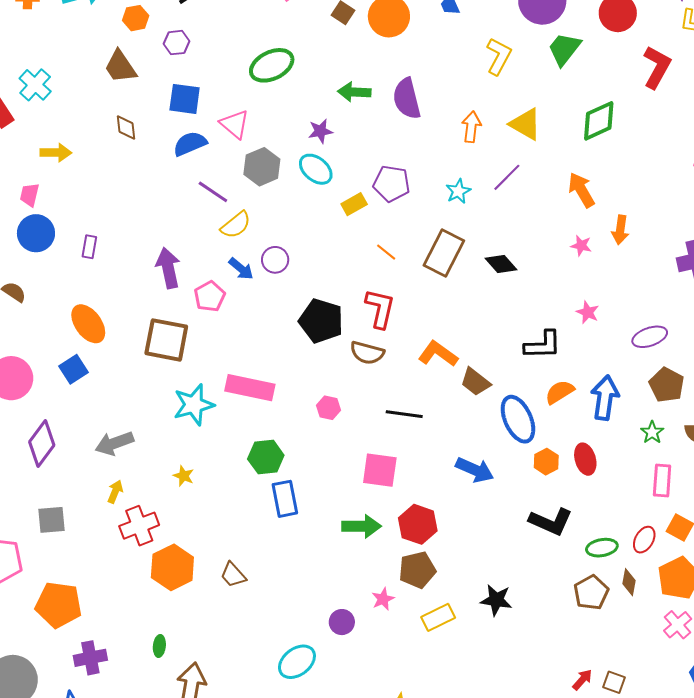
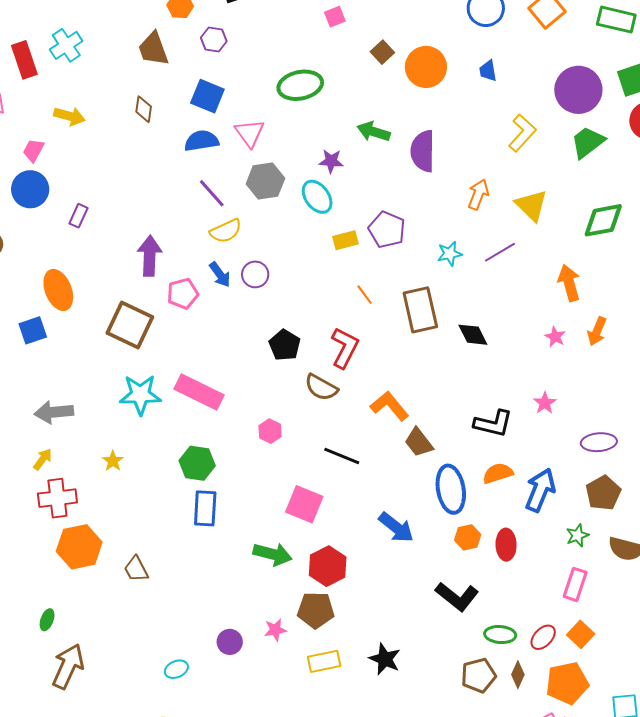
brown rectangle: (444, 253) -> (420, 310), turned -54
black pentagon: (321, 321) -> (285, 345), size x0.7
cyan ellipse: (297, 662) -> (176, 669), size x0.6

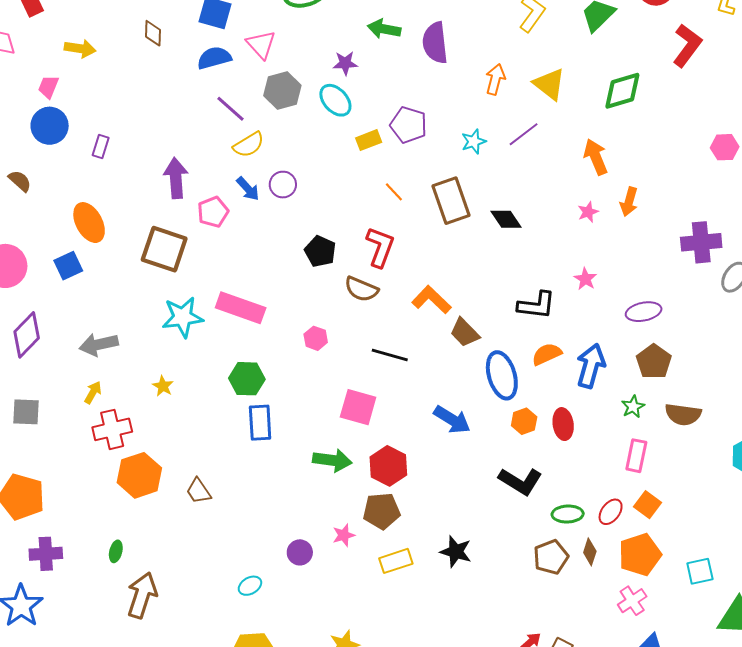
pink star: (555, 337) -> (588, 212), turned 30

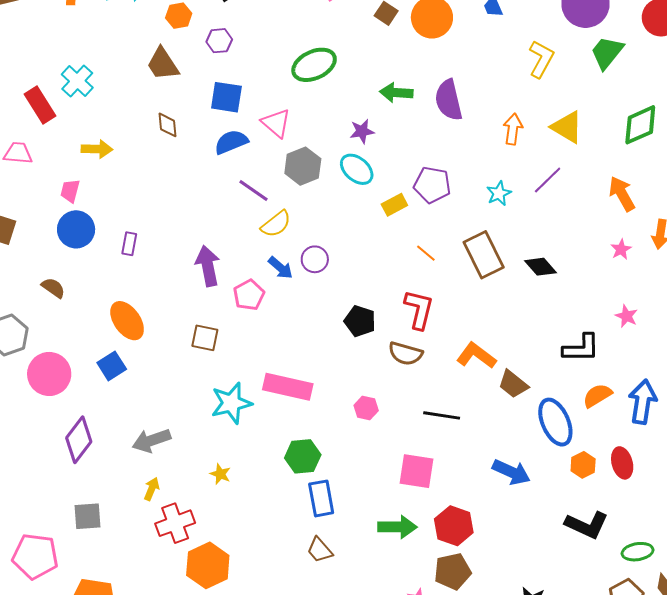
brown square: (164, 249) -> (205, 338), size x0.6
brown trapezoid: (198, 491) -> (320, 550), moved

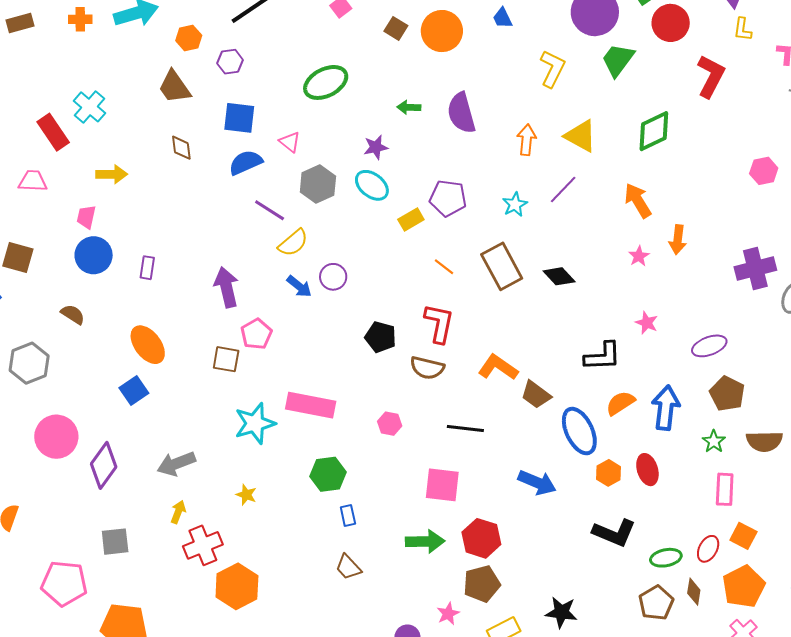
green arrow: (396, 93) -> (409, 107), size x0.7
pink triangle: (276, 123) -> (290, 142), size x0.7
pink pentagon: (249, 295) -> (256, 334), moved
pink circle: (49, 374) -> (56, 437), moved
blue rectangle: (321, 498) -> (348, 516), size x0.6

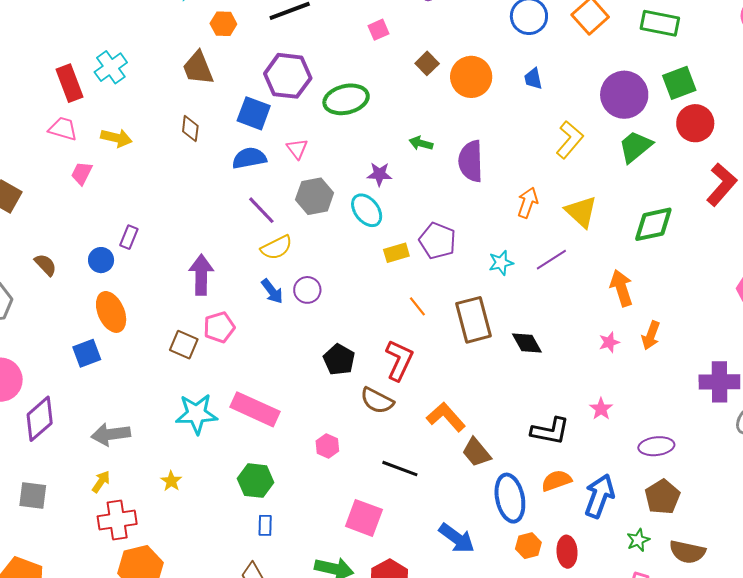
purple hexagon: (230, 62) -> (288, 76), moved, size x1.8
pink trapezoid: (33, 181) -> (63, 129), moved
blue circle: (94, 255) -> (101, 260), moved, size x0.7

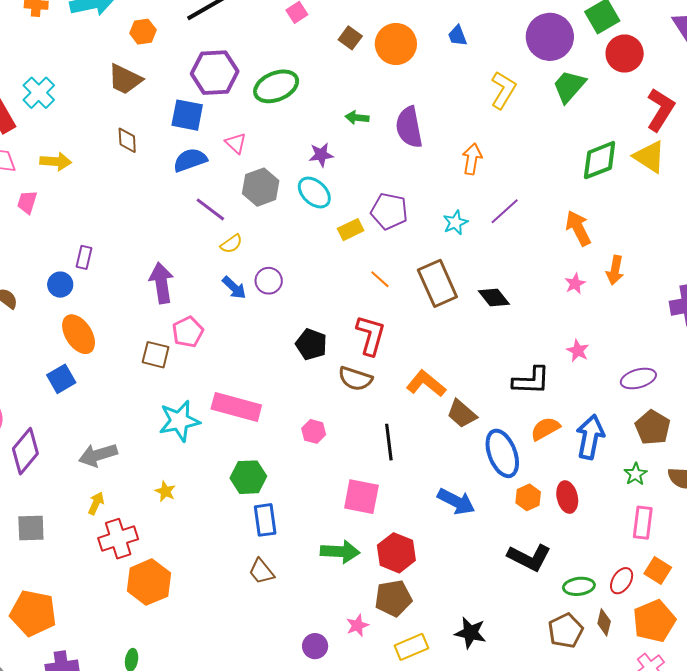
brown trapezoid: (198, 68) -> (125, 79), turned -33
yellow triangle: (581, 212) -> (649, 157), moved
yellow semicircle: (276, 247) -> (231, 244), size x0.7
black line: (400, 469) -> (389, 442), turned 72
blue rectangle: (265, 525) -> (265, 520), size x1.5

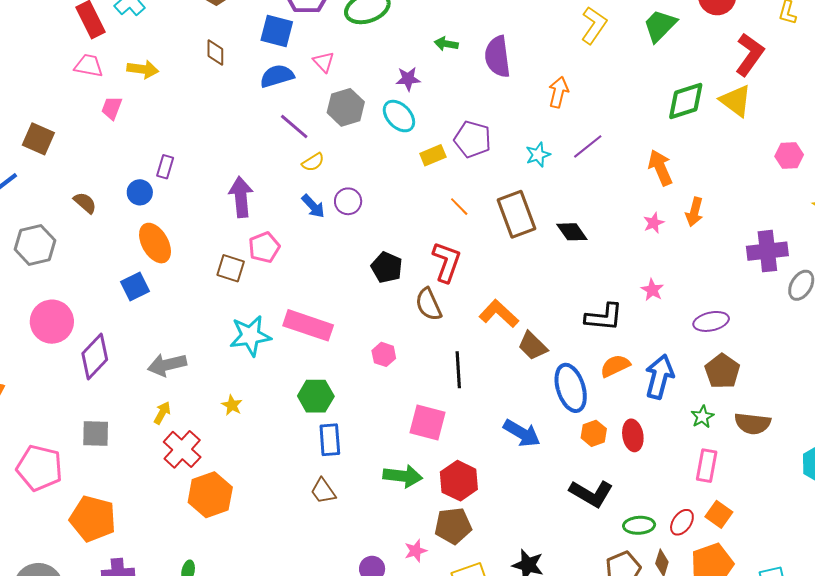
brown semicircle: (355, 379) -> (429, 304), turned 44
red cross: (118, 539) -> (182, 449), turned -33

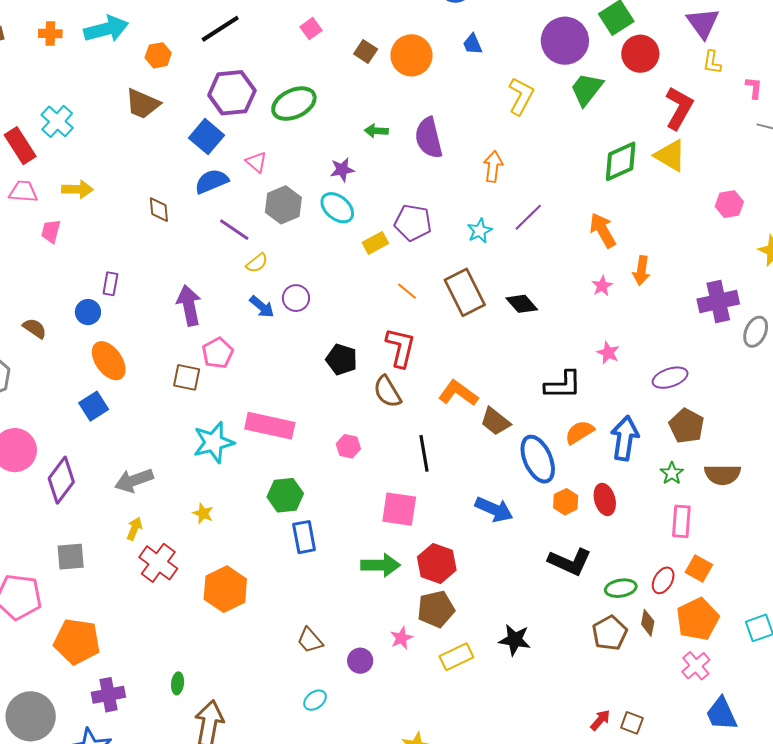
blue square: (277, 31) -> (207, 137), turned 32
brown diamond: (215, 52) -> (159, 210), moved
brown trapezoid: (323, 491) -> (310, 640), moved
orange hexagon: (210, 495) -> (225, 589), moved

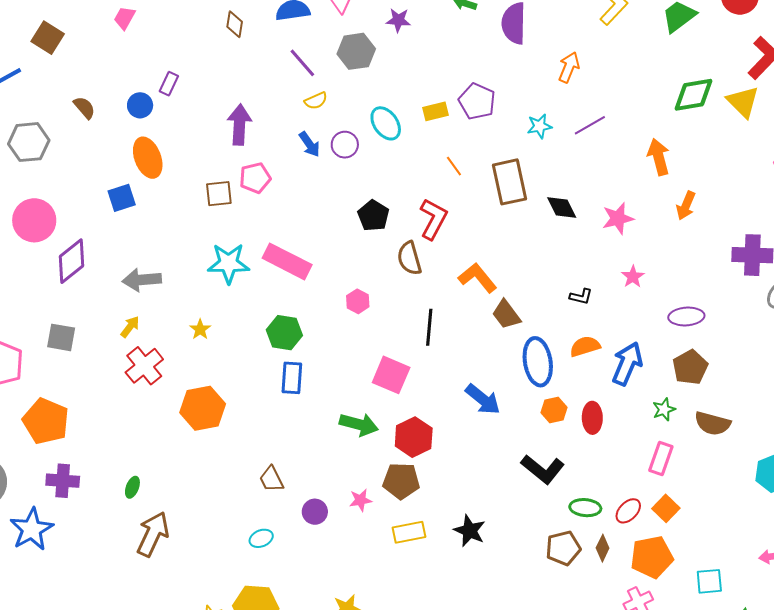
purple star: (342, 170) -> (398, 20), moved
cyan ellipse: (337, 208) -> (386, 123), moved
pink star: (602, 286) -> (618, 218), moved, size x1.5
brown square: (187, 377) -> (219, 194), turned -32
black L-shape: (563, 385) -> (581, 297), size x0.6

